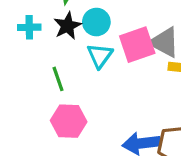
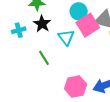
cyan circle: (96, 22) -> (79, 11), moved
pink hexagon: (69, 121) -> (76, 87), moved

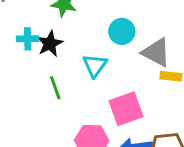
black star: (42, 24) -> (50, 44), moved
pink square: (88, 25) -> (126, 109), moved

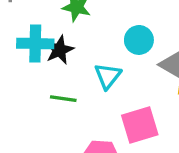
cyan cross: (28, 39) -> (35, 44), size x1.5
green line: (55, 88) -> (63, 99), turned -65

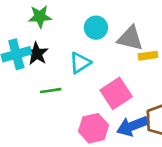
cyan triangle: (108, 76) -> (80, 63), turned 35

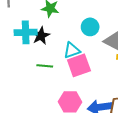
pink square: (116, 93) -> (79, 65), moved

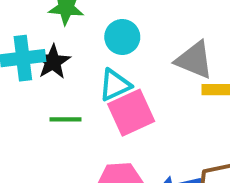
cyan circle: (90, 27) -> (122, 37), moved

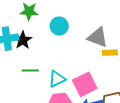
cyan triangle: (115, 85) -> (57, 79), moved
pink square: (131, 113) -> (85, 84), moved

